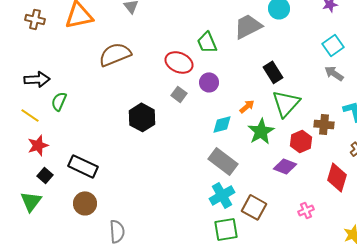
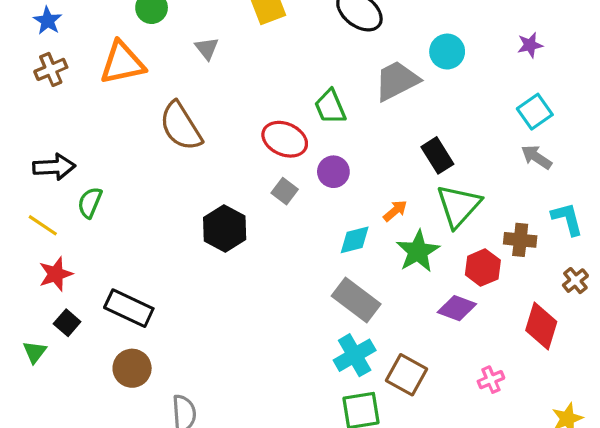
brown cross: (35, 19) -> (51, 69), turned -36
brown semicircle: (115, 54) -> (181, 126), turned -100
green triangle: (31, 201) -> (35, 352), moved, size x0.7

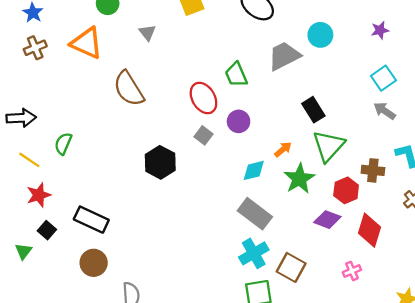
orange triangle: (122, 63) -> (87, 43), turned 36
red ellipse: (285, 139) -> (203, 98), turned 36
black arrow: (54, 167) -> (21, 118), moved
red diamond: (541, 326) -> (369, 230), moved

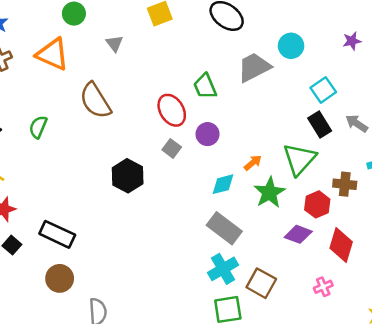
cyan square: (383, 78) -> (323, 90), moved
black rectangle: (313, 110) -> (320, 125), moved
green semicircle: (63, 144) -> (38, 127), moved

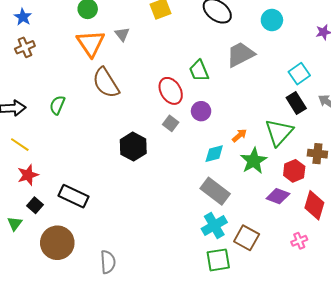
cyan circle: (291, 46) -> (272, 20), moved
orange triangle: (52, 54) -> (91, 43), moved, turned 32
brown circle: (60, 278) -> (57, 243), moved, size x1.4

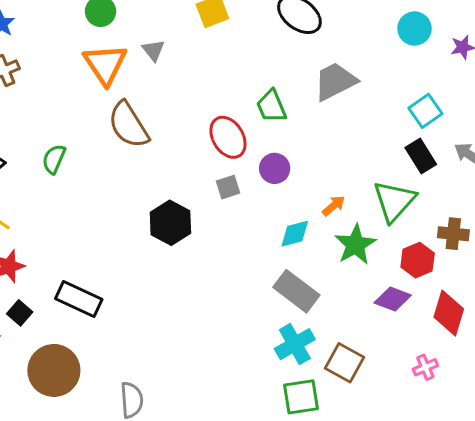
cyan circle: (272, 20) -> (414, 29), moved
gray square: (171, 123) -> (228, 187), turned 35

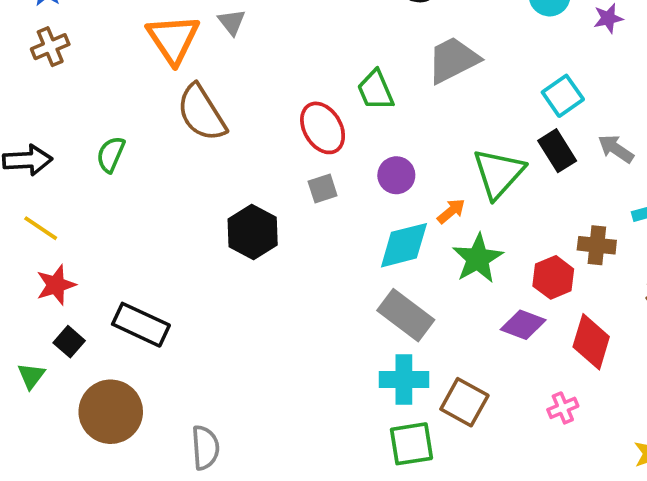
purple circle: (275, 168) -> (396, 175), moved
green triangle: (394, 201) -> (498, 173), moved
cyan diamond: (295, 234) -> (404, 245), size x1.4
cyan cross: (295, 344) -> (404, 380), turned 30

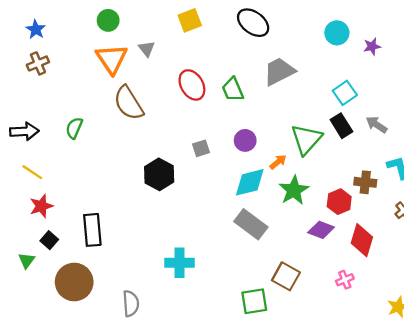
red ellipse: (323, 128) -> (192, 85), moved
black rectangle: (141, 325) -> (92, 230), turned 60
cyan cross: (404, 380) -> (179, 263), moved

